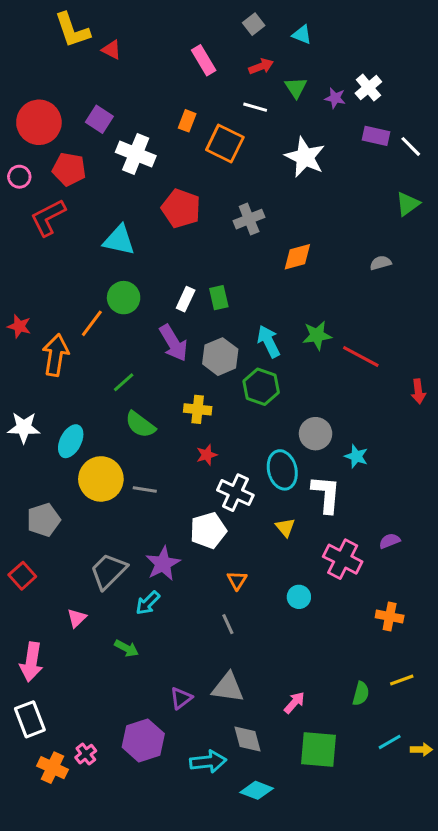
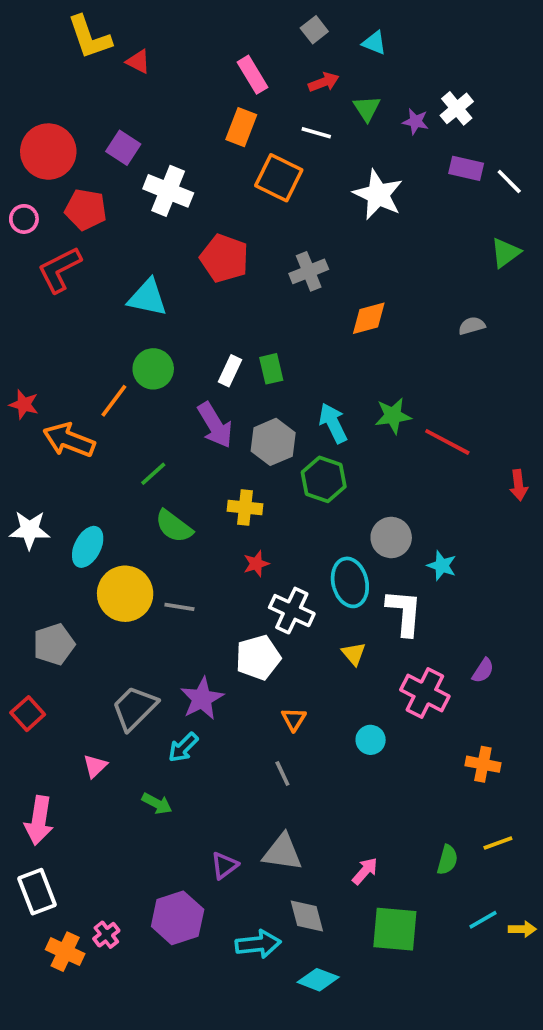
orange rectangle: (187, 121) -> (241, 127), moved, size x1.4
orange arrow: (56, 355) -> (69, 440), turned -78
purple semicircle: (390, 541) -> (483, 671), turned 145

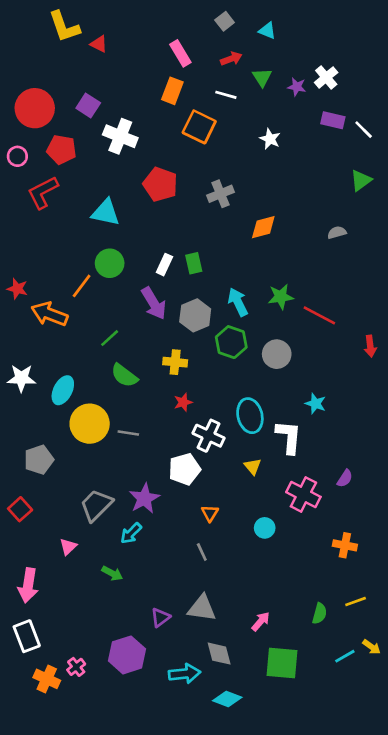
white star: (378, 195) -> (270, 139), size x0.6
gray circle: (391, 537) -> (277, 354), moved
yellow arrow: (522, 929) -> (372, 647), moved, turned 36

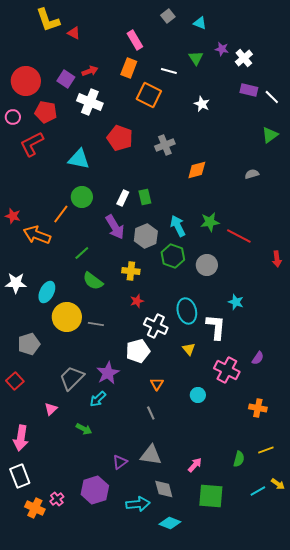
red arrow: (231, 59) -> (90, 71), moved
purple star: (297, 87) -> (222, 49), moved

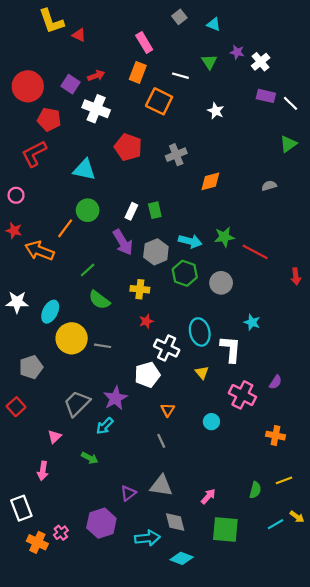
pink circle: (13, 117) -> (16, 195), moved
cyan arrow: (178, 226) -> (190, 241), turned 130
pink arrow: (21, 438) -> (43, 471), moved, size x0.7

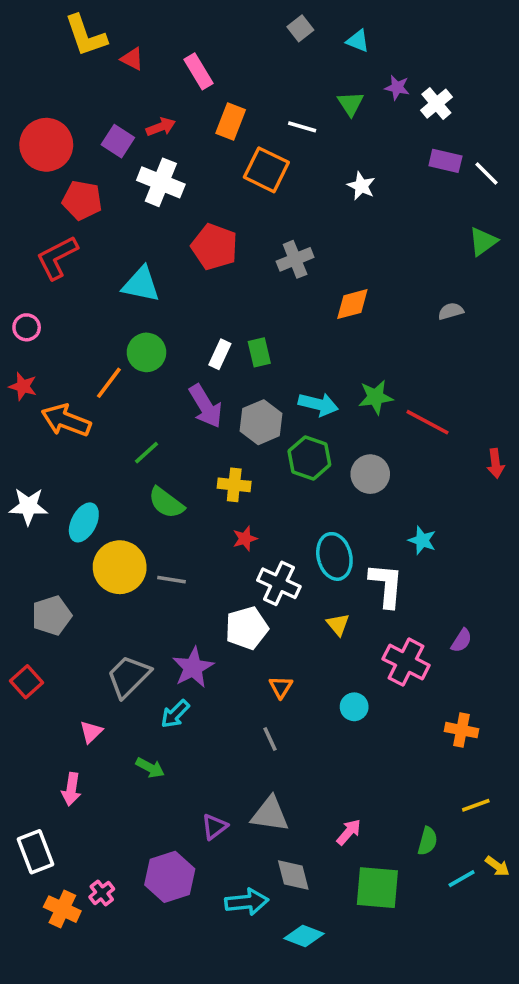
pink rectangle: (144, 43) -> (198, 71), moved
green semicircle: (255, 490) -> (428, 841), moved

